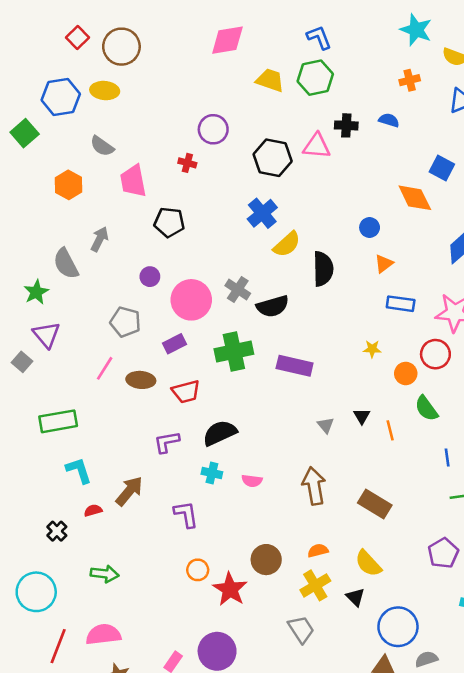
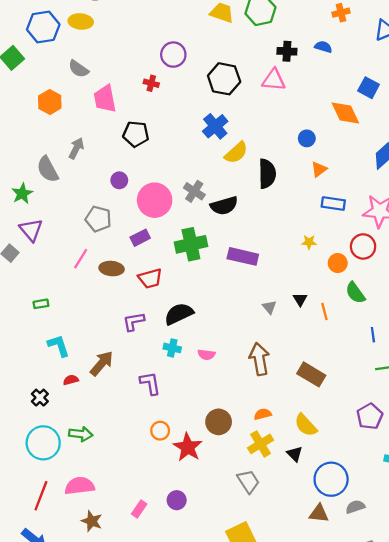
pink triangle: (317, 146) -> (274, 80), moved
green rectangle: (58, 421) -> (41, 304), size x0.5
cyan circle: (36, 592) -> (43, 443), moved
purple circle: (217, 651) -> (177, 500), size x0.6

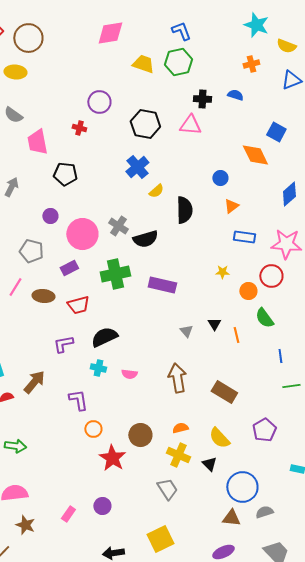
yellow semicircle: (236, 153) -> (156, 191), size x0.7
purple pentagon: (370, 416) -> (264, 430), moved
orange circle: (160, 431) -> (93, 429), moved
yellow cross: (260, 444) -> (178, 455), turned -35

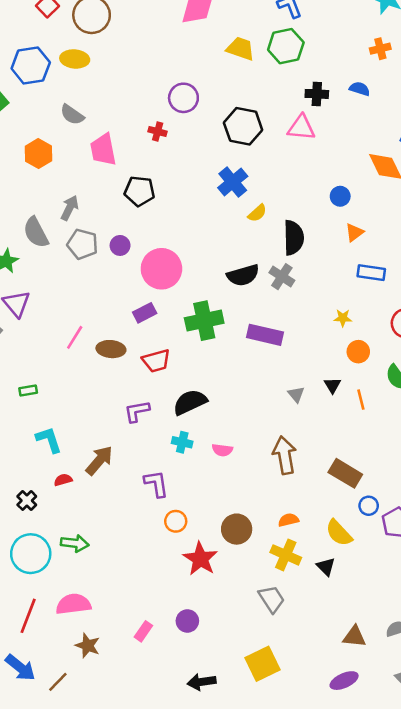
gray cross: (118, 226) -> (282, 277), moved
gray pentagon: (31, 251) -> (82, 244), moved
orange circle: (248, 291) -> (358, 352), moved
blue circle: (242, 487) -> (369, 506), moved, size x0.5

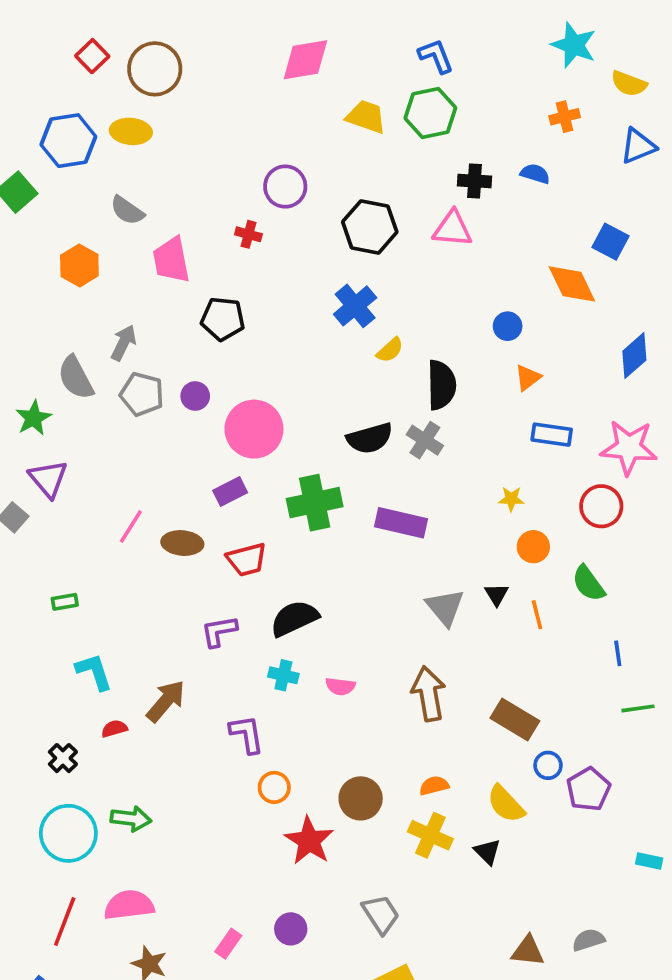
gray triangle: (296, 394) -> (445, 607), size x1.6
gray trapezoid: (272, 599) -> (381, 914), moved

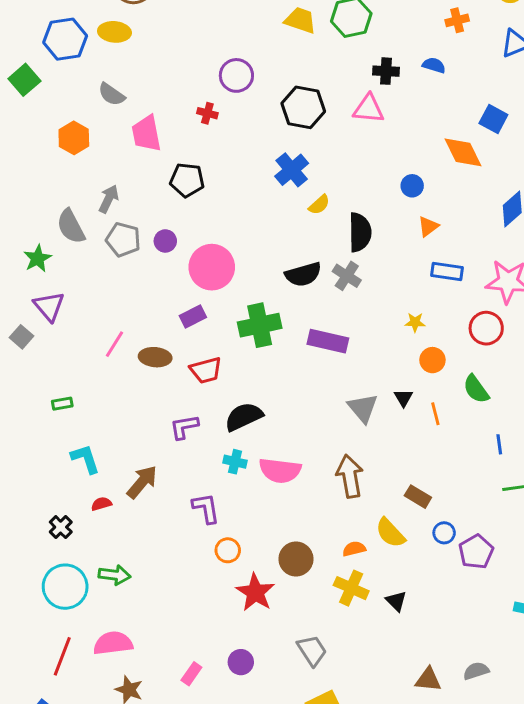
pink semicircle: (340, 686) -> (280, 470), size x1.8
brown rectangle: (515, 719) -> (418, 497), size x0.7
yellow semicircle: (506, 804) -> (390, 533), moved

